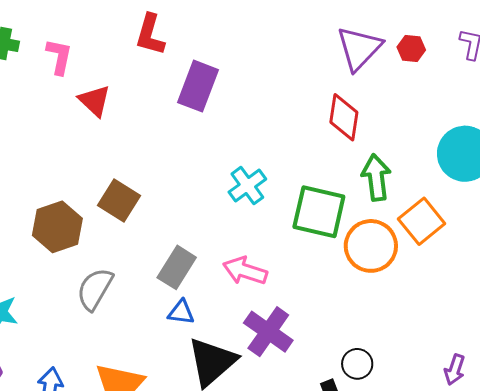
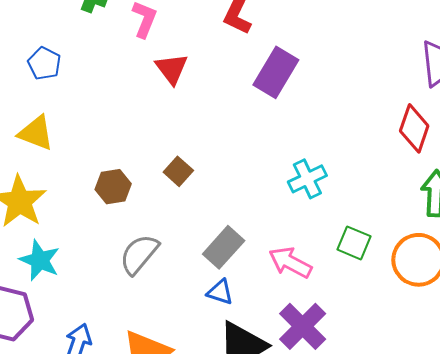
brown square: (119, 201) -> (178, 171), size x0.7
green square: (319, 212) -> (354, 243), moved, size x0.6
brown hexagon: (57, 227) -> (113, 187), size x0.7

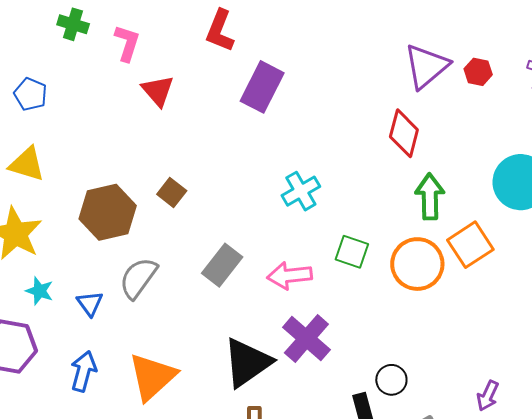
brown hexagon: (113, 187) -> (108, 212), size x1.6
cyan star: (40, 260) -> (40, 291), size x0.7
pink arrow: (290, 262) -> (290, 276), turned -30
blue triangle: (220, 292) -> (90, 303), moved, turned 40

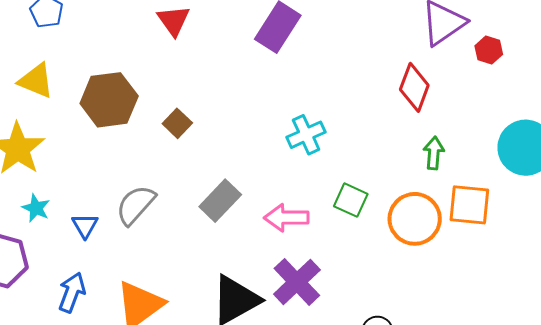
red hexagon: (478, 72) -> (489, 50), moved
green arrow: (430, 197) -> (434, 153), size x0.7
brown hexagon: (108, 212) -> (109, 100), moved
orange square: (470, 245) -> (469, 205), turned 33

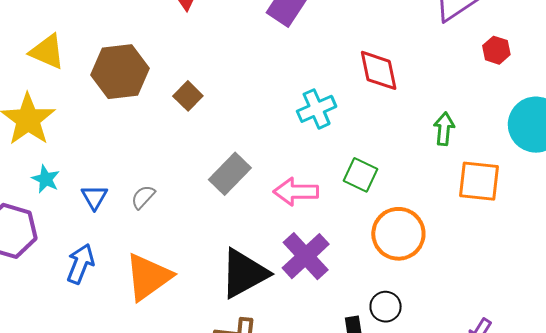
red hexagon: (489, 50) -> (496, 50), moved
red diamond: (414, 87) -> (379, 70), moved, turned -33
gray semicircle: (136, 205) -> (143, 197), moved, size x0.6
orange circle: (415, 219) -> (398, 234), moved

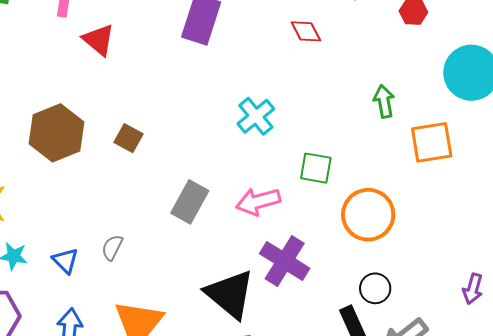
red diamond: (379, 70) -> (306, 31), moved, size x0.7
black triangle: (244, 273) -> (230, 294), turned -36

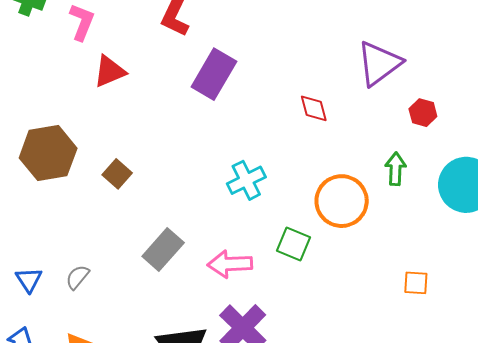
red triangle: (99, 40) -> (110, 71), turned 45
green arrow: (384, 101) -> (395, 169), moved
orange square: (432, 142) -> (416, 283), moved, size x0.6
orange circle: (368, 215) -> (342, 201), moved

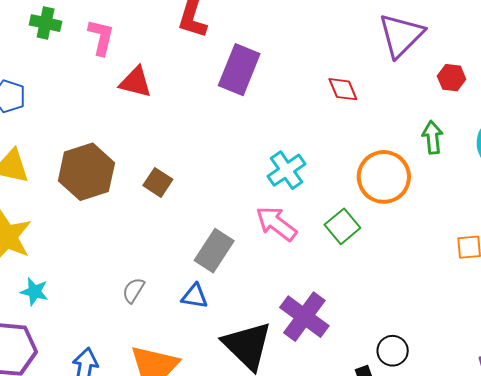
red triangle: (110, 71) -> (136, 82), turned 45
green square: (293, 244) -> (342, 226), turned 36
pink arrow: (230, 264) -> (276, 224), moved, turned 48
blue triangle: (29, 280) -> (195, 296), moved, turned -40

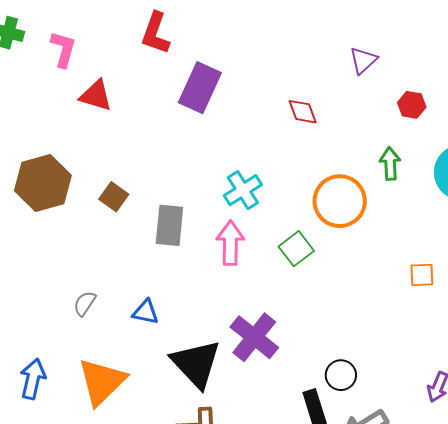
purple triangle: (401, 35) -> (363, 60), size x0.6
pink arrow: (276, 224) -> (230, 243), turned 51
gray rectangle: (214, 251) -> (169, 225), moved, turned -30

